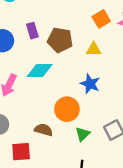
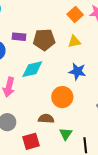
purple rectangle: (32, 31) -> (19, 37), turned -56
green triangle: (83, 134) -> (66, 134), moved

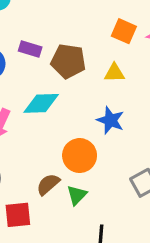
orange square: (75, 14) -> (124, 31), turned -35
brown semicircle: (46, 119) -> (48, 184), turned -56
green triangle: (66, 134) -> (77, 195), moved

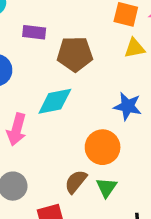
purple rectangle: (30, 49) -> (34, 32), moved
yellow triangle: (114, 73) -> (135, 48), moved

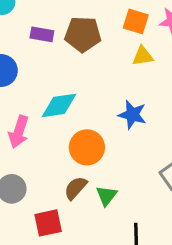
brown pentagon: (75, 54) -> (83, 34), moved
orange circle: (103, 147) -> (87, 147), moved

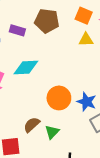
purple rectangle: (42, 34) -> (17, 30), moved
blue star: (132, 115) -> (87, 102), moved
orange circle: (87, 147) -> (59, 98), moved

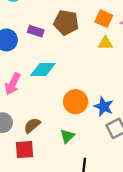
brown semicircle: (32, 125) -> (32, 125), moved

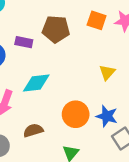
yellow triangle: (105, 43) -> (107, 72), moved, turned -42
brown semicircle: (32, 125) -> (33, 130), moved, turned 30

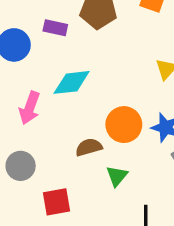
brown semicircle: (33, 130) -> (89, 147), moved

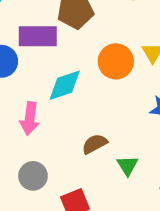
purple rectangle: (55, 28) -> (38, 36), size x1.6
orange circle: (124, 125) -> (116, 61), moved

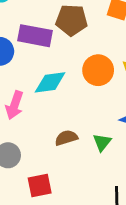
green triangle: (127, 166) -> (102, 142), moved

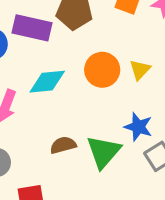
green triangle: (102, 142) -> (103, 152), size x1.6

